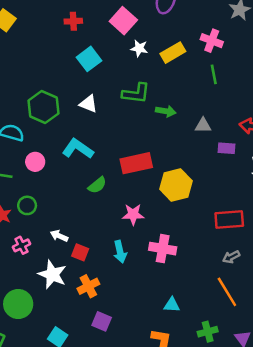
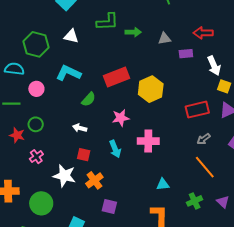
white arrow: (59, 236) -> (80, 128), moved

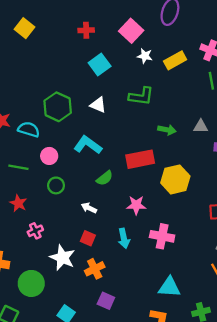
green arrow: (133, 32) -> (167, 130), moved
green circle: (36, 124) -> (56, 185), moved
cyan triangle: (163, 184) -> (169, 287), size x1.5

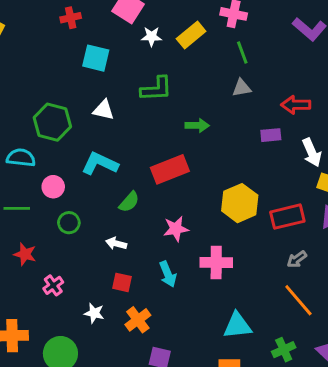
cyan square: (100, 64) -> (96, 58), turned -30
gray triangle: (201, 126) -> (242, 88), moved
yellow hexagon: (175, 179) -> (240, 203), moved
white star: (62, 258) -> (94, 313), size x0.6

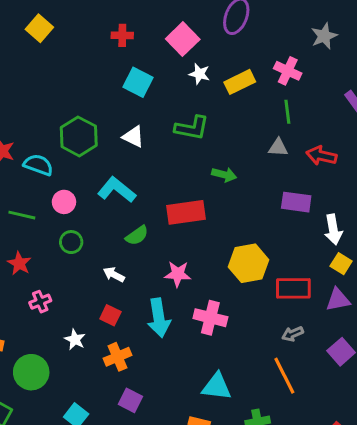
red arrow: (296, 105) -> (321, 156), moved
purple rectangle: (271, 135) -> (296, 202), size x1.4
cyan arrow: (168, 274) -> (159, 318), size x1.4

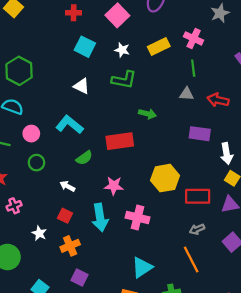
white star: (199, 74) -> (122, 50), moved
green hexagon: (79, 136) -> (19, 71), moved
cyan triangle: (217, 387) -> (142, 267), turned -40

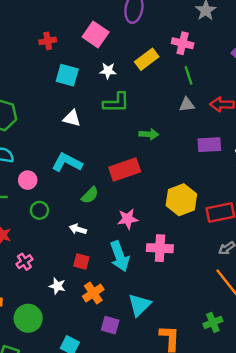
cyan triangle: (142, 267) -> (139, 305), moved

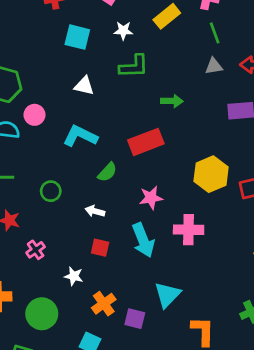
pink circle: (28, 180) -> (34, 115), moved
orange cross: (93, 293) -> (104, 304), moved

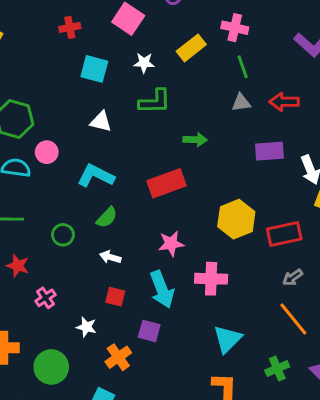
green semicircle: (107, 172) -> (107, 217), moved
cyan triangle: (167, 295) -> (227, 339), moved
purple square: (135, 319) -> (149, 331), moved

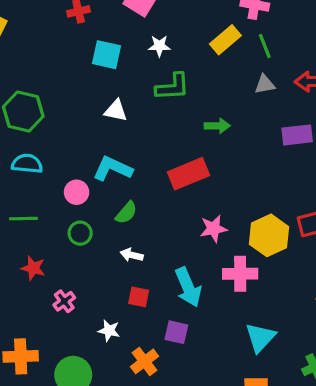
yellow rectangle: (191, 48) -> (225, 40), moved
pink circle: (47, 152) -> (77, 192), moved
yellow hexagon: (236, 219) -> (269, 235), moved
pink star: (171, 244) -> (214, 229), moved

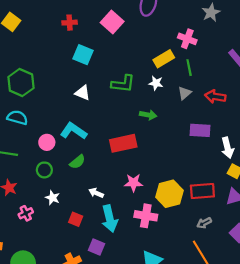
white star: (159, 46) -> (156, 83), moved
gray triangle: (265, 84) -> (185, 93), turned -40
white arrow: (132, 255) -> (96, 193), moved
white star: (109, 331) -> (53, 198), moved

